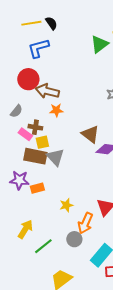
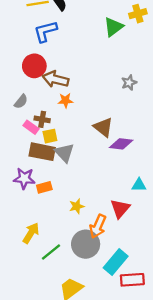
gray circle: (74, 239) -> (86, 244), size x1.6

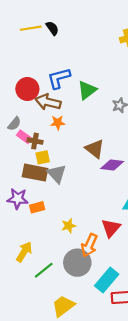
green triangle: (113, 27) -> (87, 90), moved
blue L-shape: (45, 31) -> (59, 78), moved
pink rectangle: (31, 127) -> (24, 137), moved

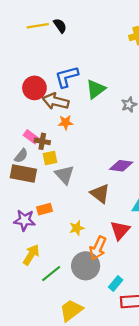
gray semicircle: (14, 124) -> (21, 156), moved
brown triangle: (95, 149) -> (100, 194), moved
brown rectangle: (35, 173) -> (23, 174), moved
purple star: (18, 199) -> (24, 220), moved
cyan rectangle: (107, 280) -> (116, 284), size x0.6

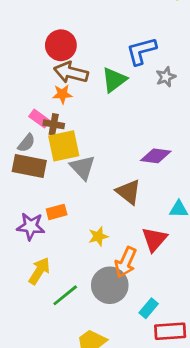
blue L-shape: (67, 77) -> (141, 51), moved
red circle: (34, 88) -> (61, 45), moved
green triangle: (96, 89) -> (114, 80), moved
orange star: (66, 122) -> (62, 94), moved
yellow square: (50, 158) -> (64, 146), size x1.6

